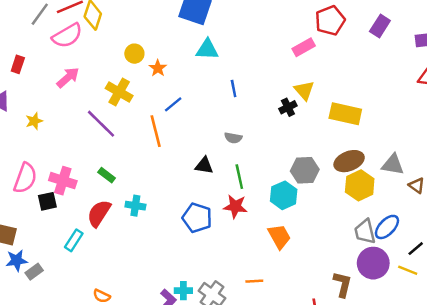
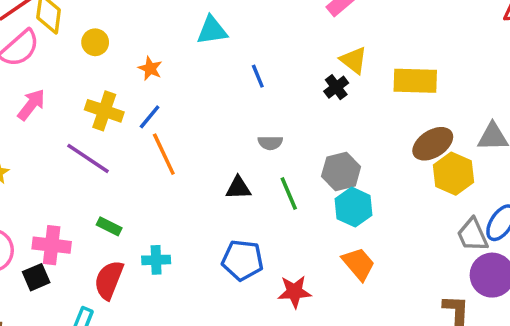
yellow circle: (134, 54) -> (95, 42), moved
blue line: (173, 104) -> (150, 117), moved
gray hexagon: (305, 170) -> (341, 171), moved
red star: (235, 206) -> (294, 292), moved

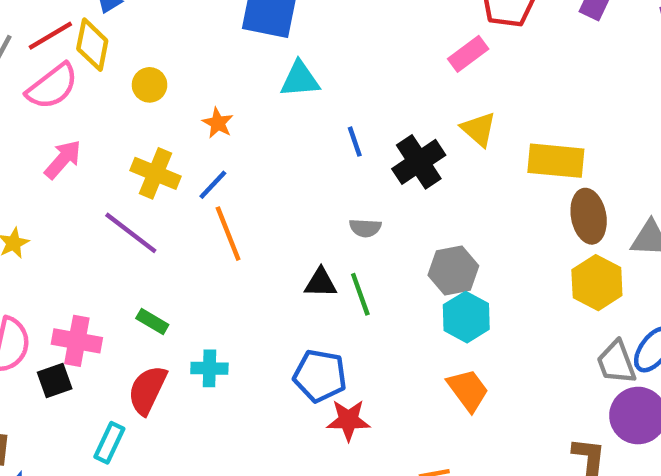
black cross: (336, 87) -> (419, 162), moved, size x1.6
brown ellipse: (433, 144) -> (589, 216), moved, turned -72
green line: (289, 194) -> (360, 294), moved
red star: (294, 292) -> (348, 420), moved

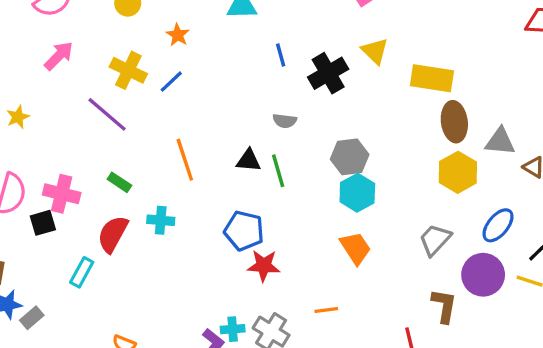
orange line: (228, 234) -> (185, 160), moved
gray trapezoid: (616, 362) -> (435, 240), moved, turned 60

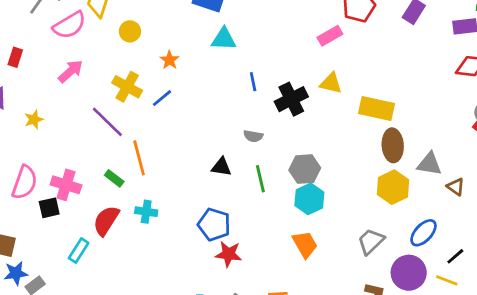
yellow triangle: (375, 51) -> (331, 83), turned -35
orange line: (185, 160) -> (139, 158), moved
green line: (278, 171) -> (260, 179), moved

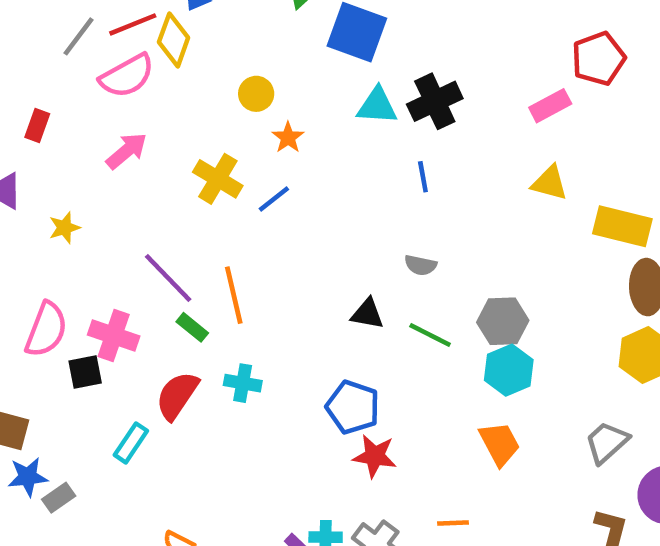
yellow circle: (130, 31) -> (256, 94), moved
black cross: (291, 99) -> (435, 101), moved
purple line: (107, 122) -> (168, 278), moved
green line: (260, 179) -> (430, 335), turned -52

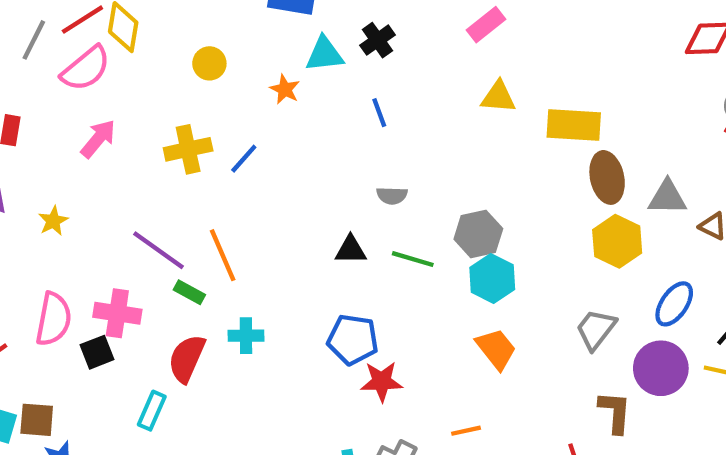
black cross: (435, 101) -> (377, 40), size x0.7
orange star: (288, 137) -> (285, 89), moved
yellow cross: (218, 179) -> (188, 149), turned -33

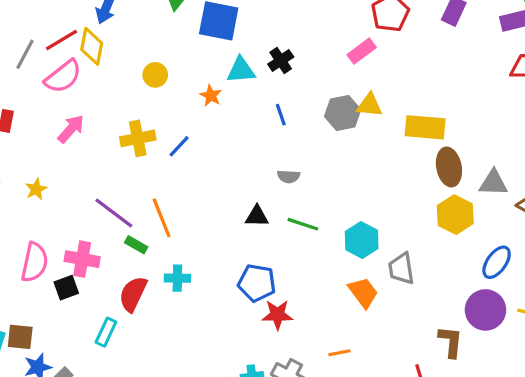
gray hexagon: (478, 234) -> (343, 113), moved
gray trapezoid: (596, 329) -> (401, 269), moved, turned -48

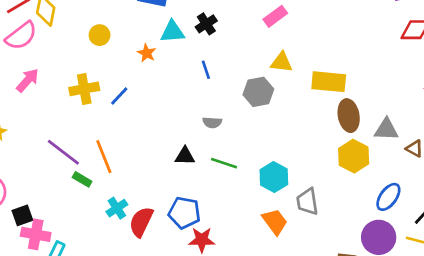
gray hexagon: (343, 113) -> (258, 92), moved
pink cross: (82, 259) -> (36, 234), moved
cyan cross: (177, 278) -> (117, 208), turned -35
red semicircle: (133, 294) -> (141, 222), moved

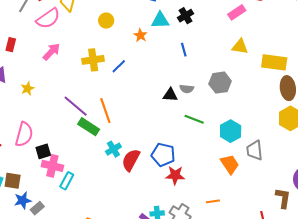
gray hexagon: (258, 92) -> (220, 83), moved
black triangle: (185, 156) -> (170, 95), moved
green rectangle: (82, 179) -> (89, 127), size x1.5

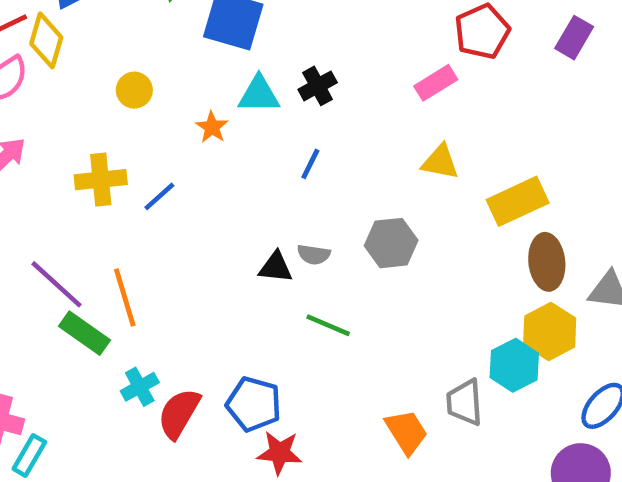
blue line: (184, 50) -> (310, 164), turned 40
yellow rectangle: (274, 62) -> (518, 201), turned -35
cyan hexagon: (231, 131) -> (514, 365), moved

